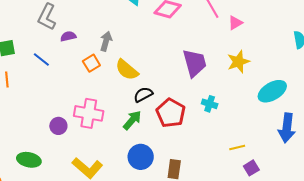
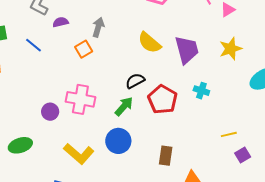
yellow semicircle: (127, 70) -> (149, 43), moved
blue circle: (141, 157) -> (118, 141), moved
green ellipse: (29, 160) -> (20, 145), turned -30

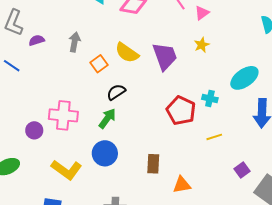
orange square: (84, 49) -> (99, 64), moved
yellow star: (231, 49) -> (202, 45), moved, size x0.7
cyan cross: (201, 91) -> (210, 99), moved
red pentagon: (163, 99) -> (181, 111), moved
purple square: (243, 155) -> (242, 170), moved

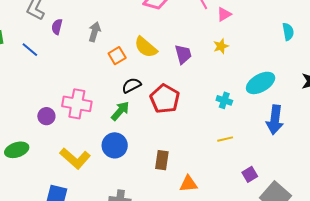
purple semicircle: (37, 40) -> (57, 27), turned -63
purple trapezoid: (165, 56) -> (183, 54), size x0.7
red pentagon: (181, 111) -> (165, 99), moved

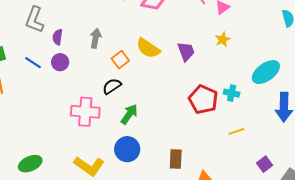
black semicircle: (131, 85) -> (112, 86), moved
red pentagon: (165, 99) -> (203, 99), moved
purple circle: (46, 116) -> (60, 62), moved

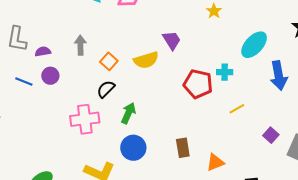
purple semicircle: (58, 37) -> (43, 52), turned 84
yellow star: (223, 40) -> (214, 11), moved
yellow semicircle: (148, 48) -> (146, 60), moved, turned -40

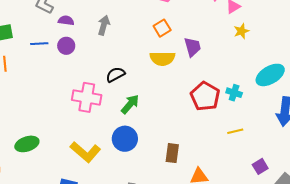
orange square: (109, 61) -> (162, 28), moved
blue line: (24, 81) -> (39, 44), turned -42

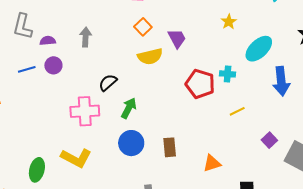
yellow star: (241, 31) -> (229, 22), moved
green ellipse: (27, 144) -> (37, 170), turned -45
yellow L-shape: (85, 152) -> (76, 158), moved
brown rectangle: (172, 153) -> (170, 147), moved

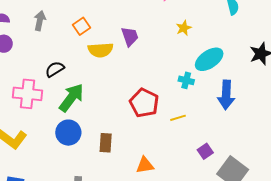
orange square: (143, 27) -> (81, 26), moved
cyan cross: (228, 74) -> (186, 80), moved
red pentagon: (200, 84) -> (144, 103), moved
green arrow: (129, 108) -> (71, 98), size x1.4

